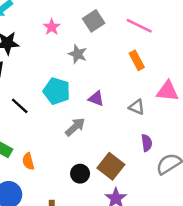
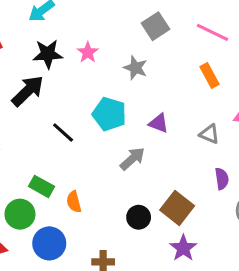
pink star: (52, 27) -> (88, 52), moved

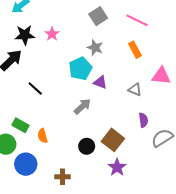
gray star: (136, 68) -> (95, 48), moved
cyan pentagon: (109, 114) -> (80, 69), moved, turned 30

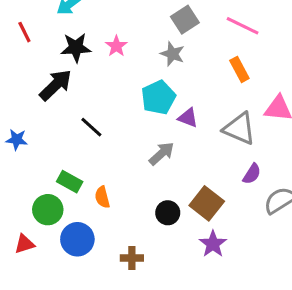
gray star: (95, 48) -> (172, 54), moved
gray triangle: (135, 90) -> (239, 129), size x1.6
purple semicircle: (143, 120) -> (252, 174), turned 40

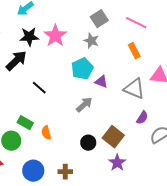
pink star: (116, 46) -> (55, 36), size x1.6
blue circle: (77, 239) -> (33, 171), moved

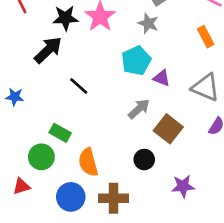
orange semicircle: (46, 133) -> (88, 162), moved, size x1.5
brown square: (113, 137) -> (168, 129), moved
purple star: (117, 163) -> (183, 186), turned 30
brown cross: (65, 172) -> (114, 198), size x1.5

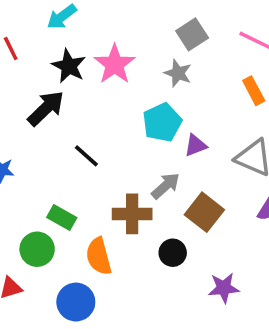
black star: (65, 18) -> (69, 66), turned 30
purple triangle: (162, 78) -> (196, 145), turned -42
brown cross: (114, 198) -> (132, 214), moved

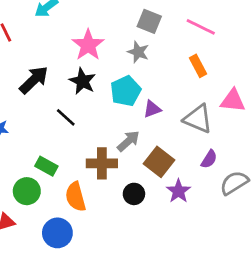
gray square: (192, 34) -> (149, 21), turned -35
black star: (69, 66) -> (82, 81), moved
purple star: (224, 288) -> (178, 191), moved, turned -30

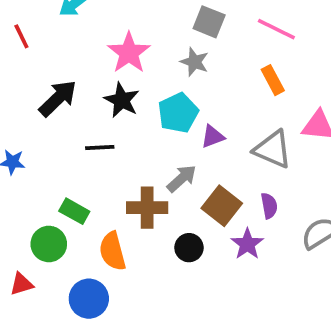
black line: (66, 117) -> (100, 147), turned -45
purple semicircle: (209, 159) -> (269, 206), moved, turned -42

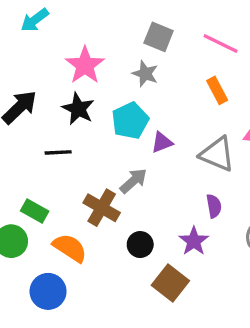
brown square: (222, 206) -> (170, 283), moved
brown cross: (147, 208) -> (102, 208), turned 30
orange semicircle: (113, 251) -> (70, 248), turned 138

